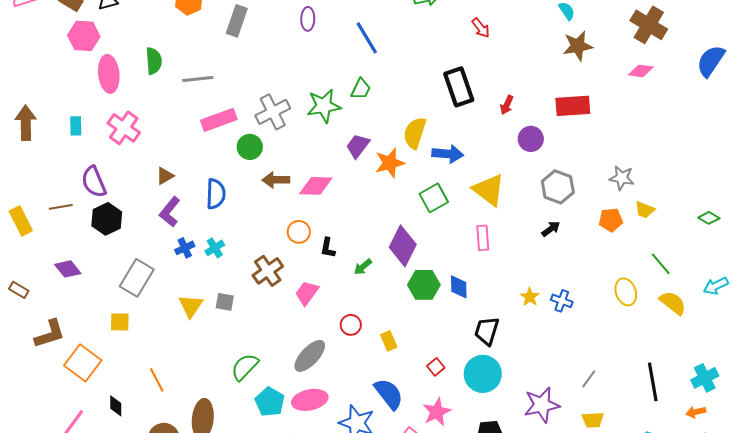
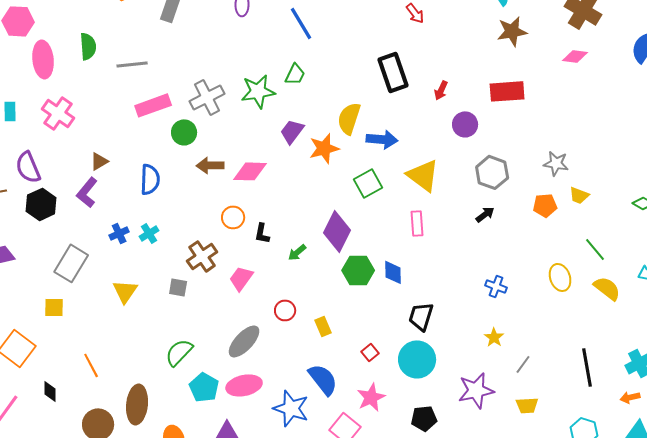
purple L-shape: (170, 212) -> (87, 192), moved
yellow star: (530, 297) -> (494, 337), moved
gray square: (225, 302) -> (178, 287), moved

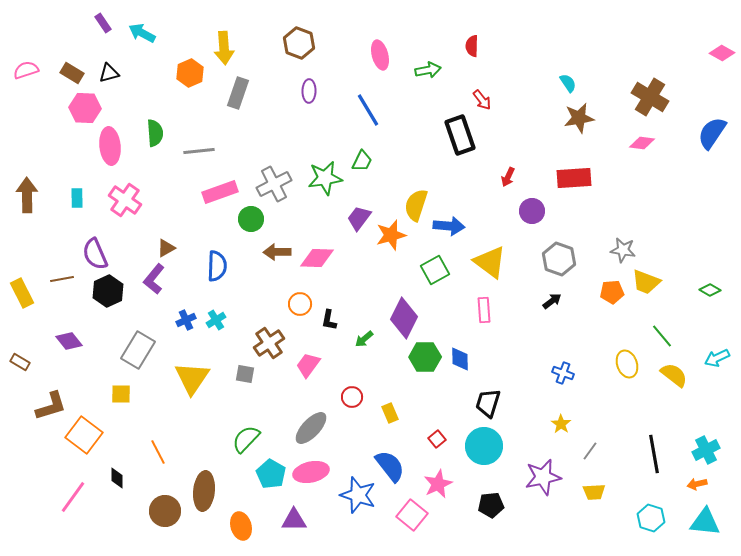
black rectangle: (393, 72) -> (460, 135), moved
yellow trapezoid: (579, 195) -> (646, 282), size x1.4
yellow triangle: (125, 291) -> (192, 378), size x1.4

